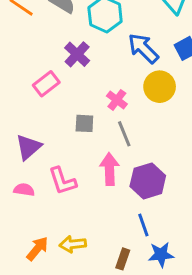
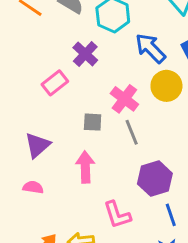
pink cross: (117, 100) -> (124, 99), size x1.4
pink arrow: (110, 169) -> (85, 167), moved
pink L-shape: (62, 181) -> (117, 215), moved
blue line: (143, 225) -> (171, 215), moved

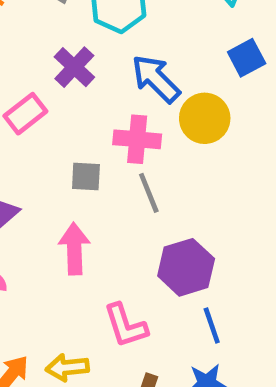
blue arrow: (151, 48) -> (156, 79), moved
pink cross: (124, 99) -> (137, 139), turned -32

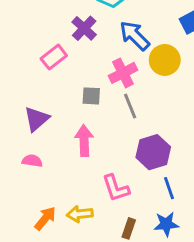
pink cross: (137, 139) -> (123, 73), turned -32

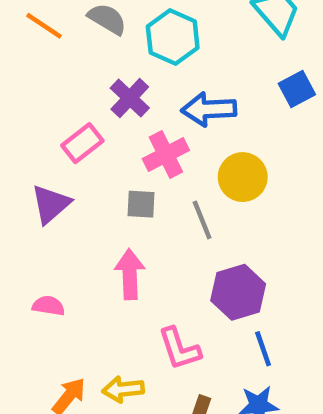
blue arrow: (134, 35) -> (209, 109), turned -48
yellow circle: (165, 60) -> (243, 177), moved
pink cross: (123, 73) -> (166, 154), moved
purple triangle: (37, 119) -> (51, 204), moved

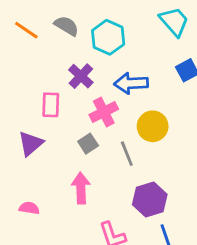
pink rectangle: (82, 143) -> (51, 105), turned -50
gray square: (141, 204) -> (88, 144), turned -36

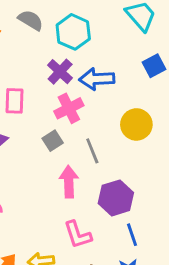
purple cross: (81, 76) -> (60, 72), moved
yellow circle: (153, 126) -> (136, 124), moved
pink arrow: (81, 188) -> (69, 182), moved

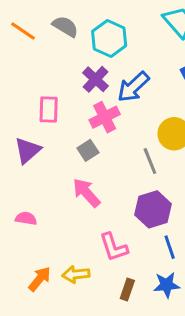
blue arrow: (97, 79) -> (133, 87), turned -40
gray line: (92, 151) -> (150, 161), moved
pink arrow: (69, 182) -> (86, 193), moved, turned -40

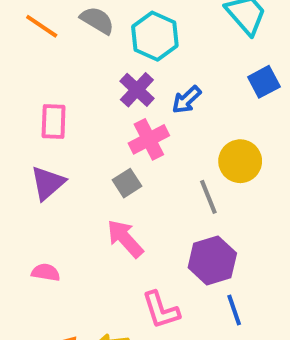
blue arrow: (133, 87) -> (187, 100), size x0.7
pink rectangle: (49, 110) -> (54, 122), moved

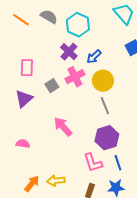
yellow circle: (240, 161) -> (103, 81), moved
gray square: (127, 183) -> (52, 86), moved
pink L-shape: (161, 310) -> (93, 163), moved

